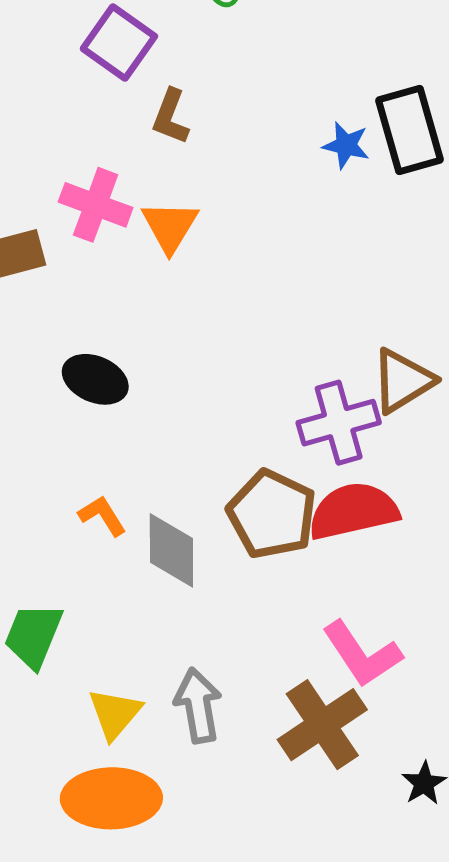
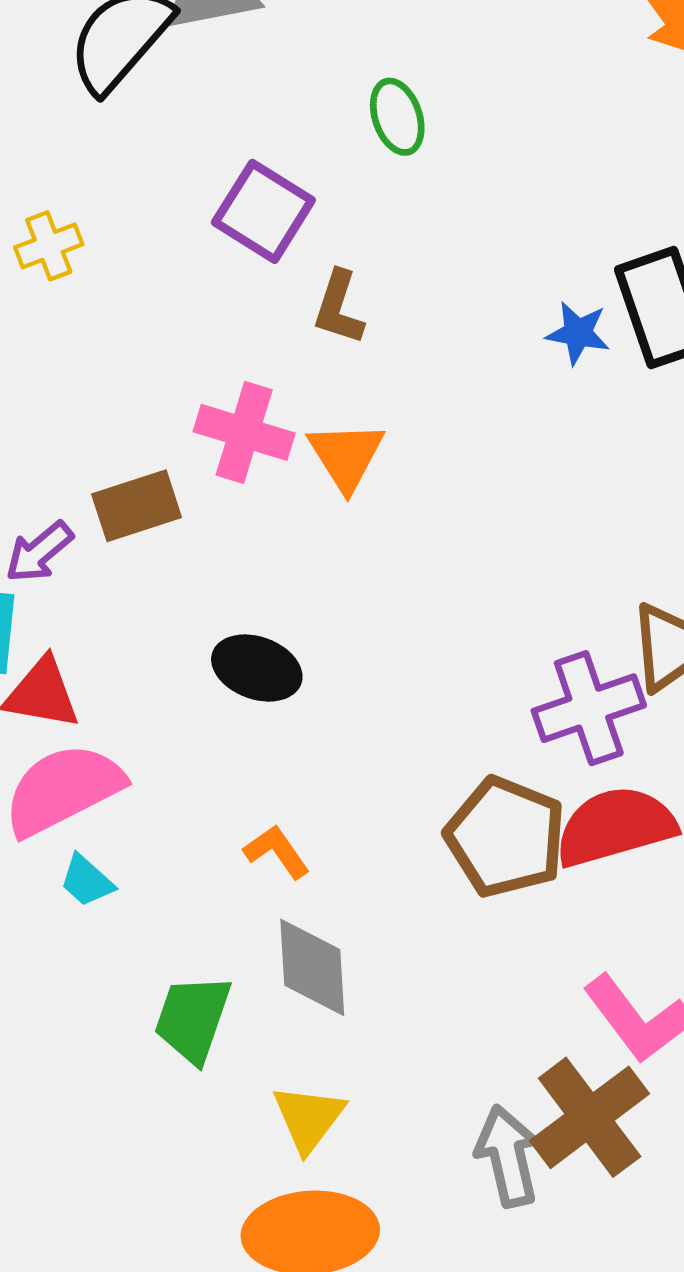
gray diamond: (171, 550) -> (312, 967), moved
gray arrow: (198, 705) -> (508, 1156), moved

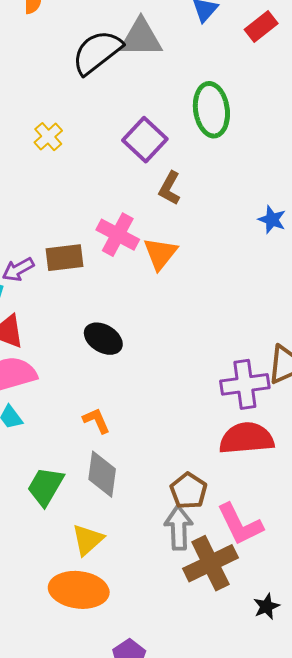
green ellipse: (397, 117) -> (211, 110), size x1.6
yellow cross: (49, 246) -> (48, 137), turned -32
brown pentagon: (506, 837) -> (189, 491), moved, size x0.7
gray arrow: (508, 1156) -> (179, 528), moved

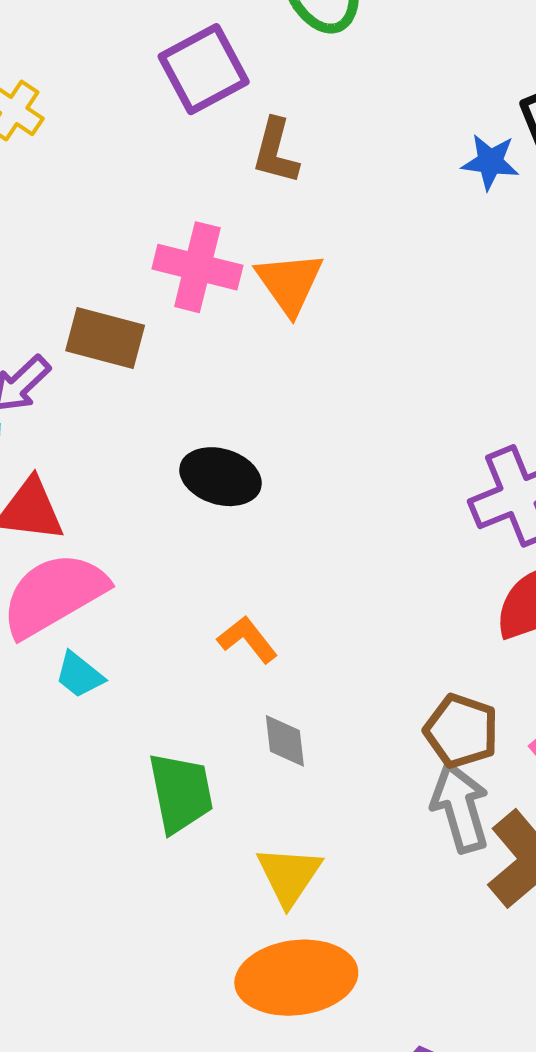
purple square: (145, 140) -> (204, 69), turned 33
brown rectangle: (64, 258) -> (105, 338), turned 36
gray diamond: (102, 474) -> (285, 741), size x0.6
green trapezoid: (45, 486) -> (181, 793), turned 153

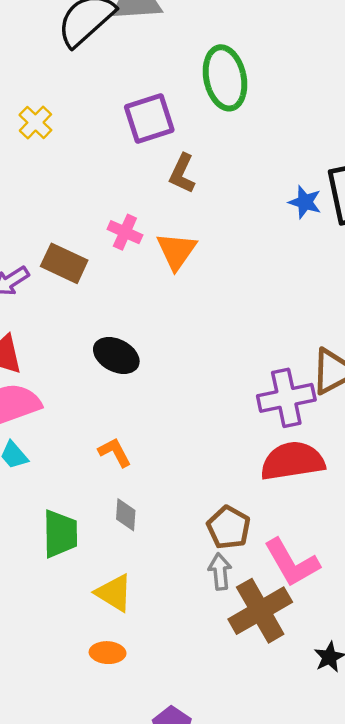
pink cross: (197, 267) -> (125, 232), size x0.7
gray arrow: (460, 808) -> (220, 572), size x0.7
yellow triangle: (289, 876) -> (114, 593), turned -42
orange ellipse: (296, 978) -> (108, 653), size x0.5

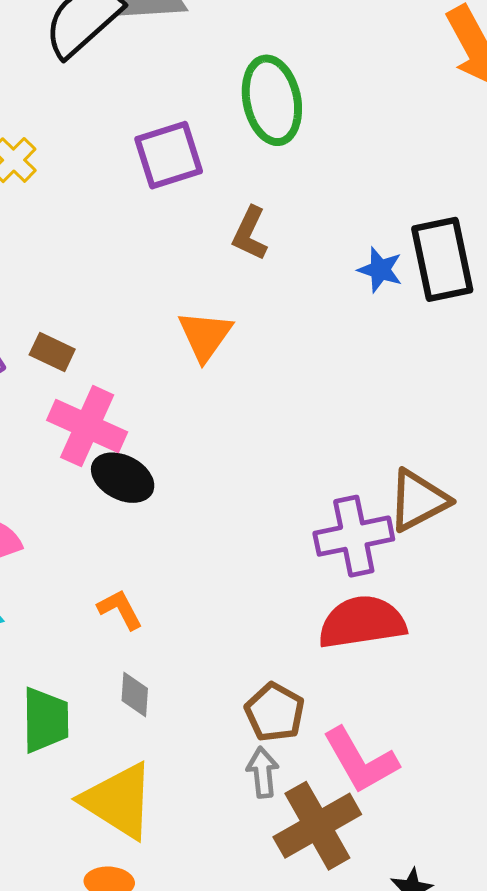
brown L-shape: (182, 173) -> (250, 233), moved
pink cross: (125, 232) -> (87, 426), moved, size x1.6
brown rectangle: (64, 263) -> (52, 352), size x0.7
yellow triangle: (114, 593) -> (118, 801), size x1.5

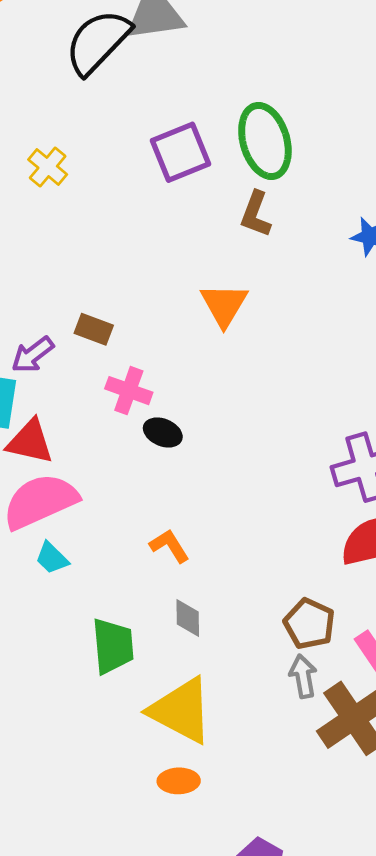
green ellipse: (272, 100) -> (265, 141), moved
pink cross: (87, 426) -> (129, 391), size x0.7
black ellipse: (123, 478) -> (163, 432), size x0.7

